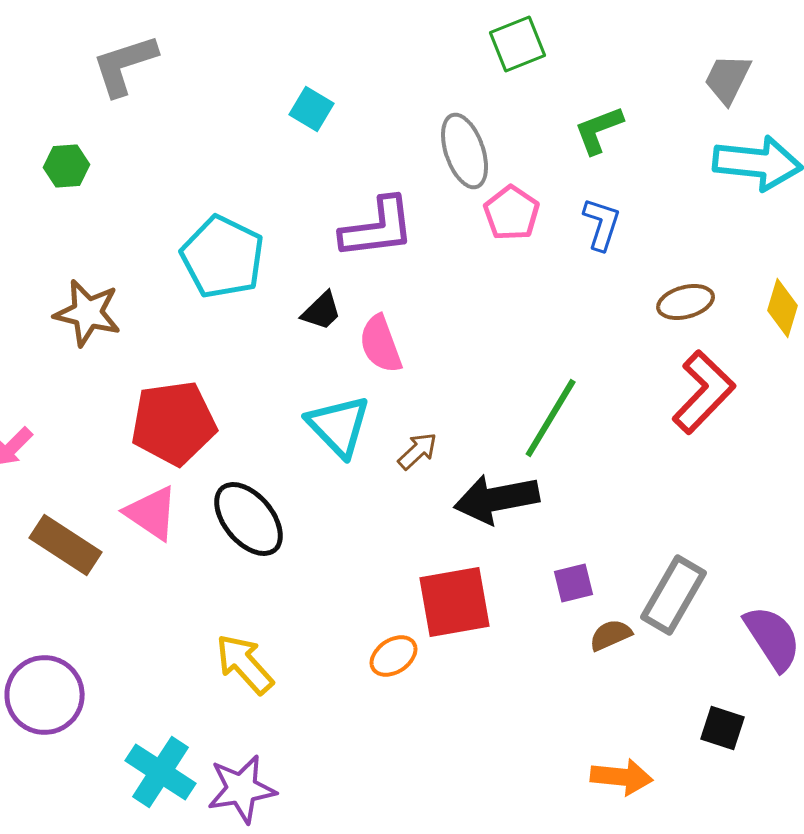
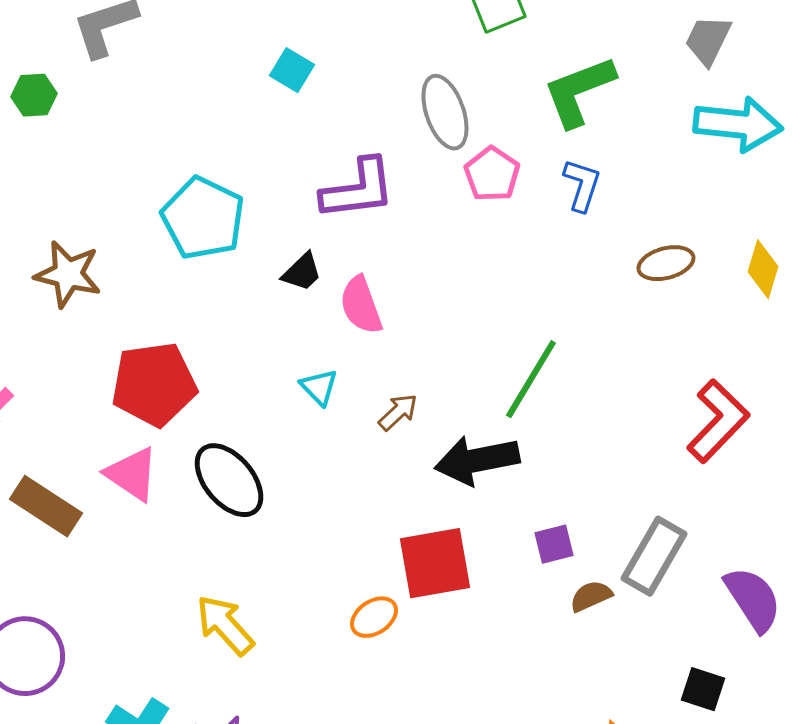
green L-shape: (599, 130) -> (579, 91), size x1.5
green hexagon: (67, 166) -> (34, 95), moved
red L-shape: (704, 392) -> (718, 421), moved
cyan triangle: (339, 426) -> (319, 387), size x0.6

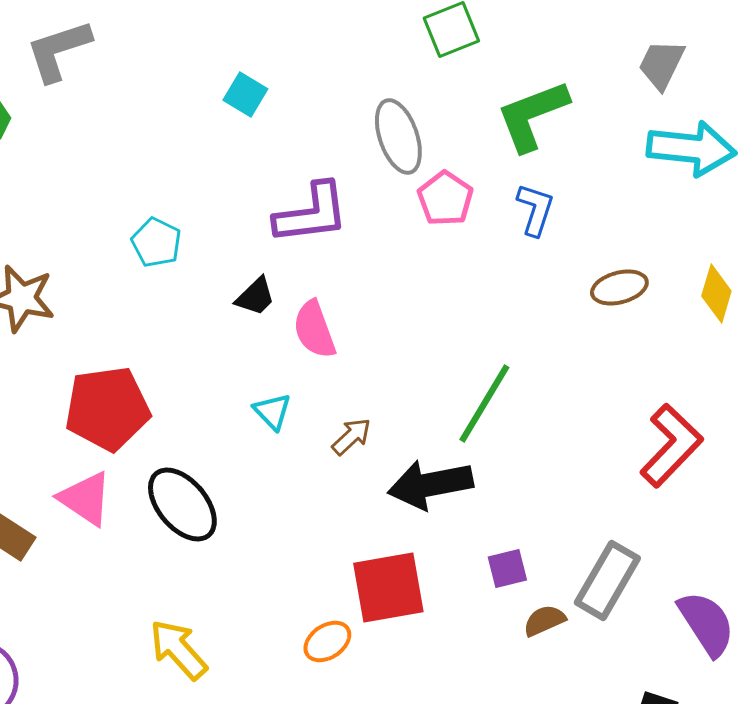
cyan pentagon: (203, 218) -> (156, 242), size x0.6

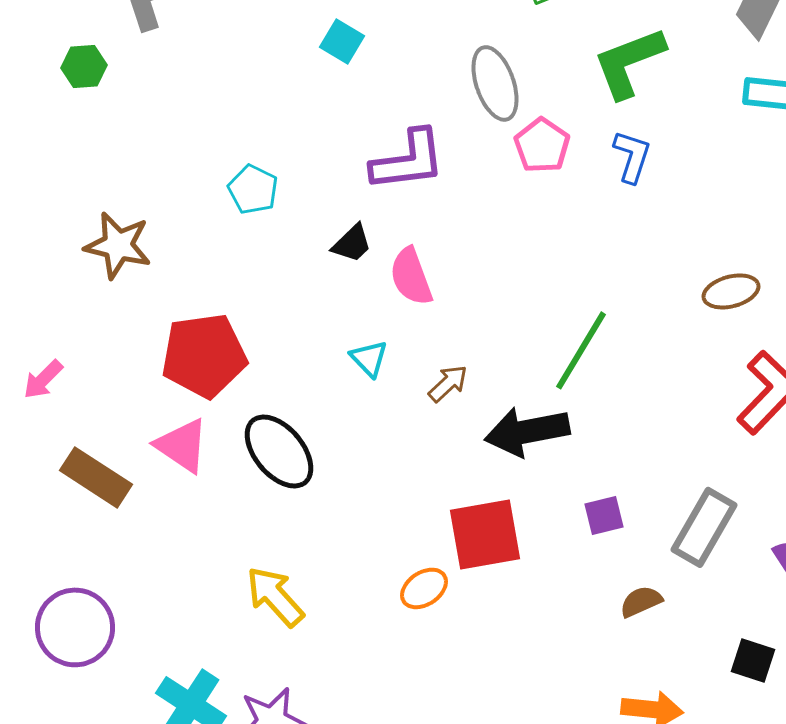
brown ellipse: (619, 287) -> (731, 291), moved
brown semicircle: (544, 620) -> (641, 601), moved

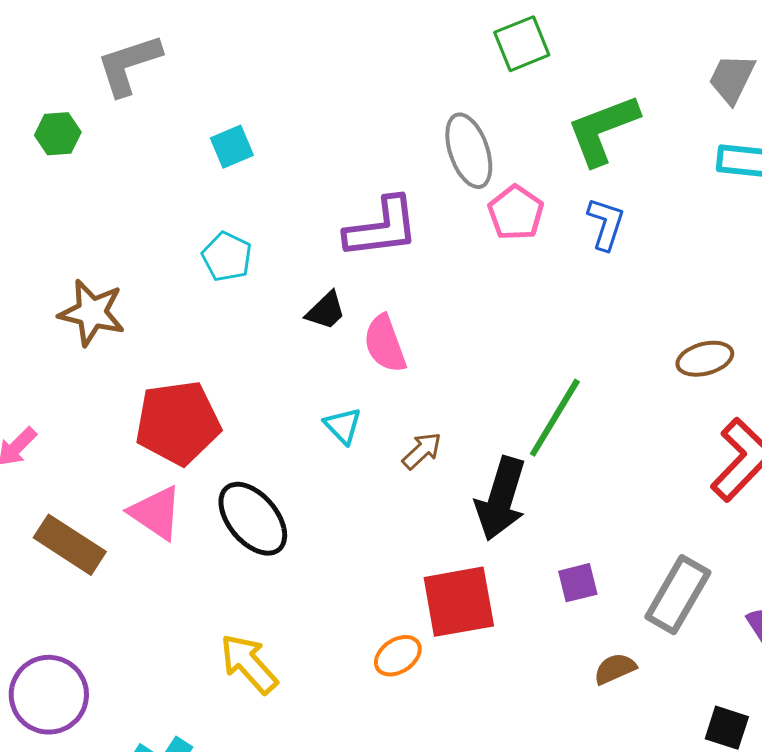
cyan square: (342, 41) -> (232, 147), moved, turned 36
black arrow: (527, 431) -> (501, 499), turned -62

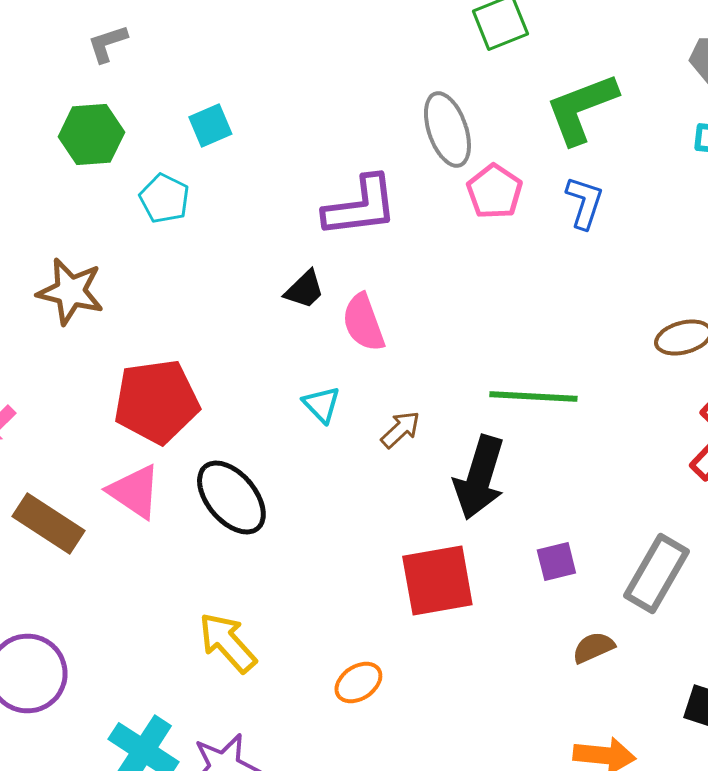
gray L-shape: (129, 65) -> (107, 44), size x0.6
green hexagon: (58, 134) -> (91, 134), moved, size x1.4
cyan pentagon: (227, 257) -> (164, 198), moved
green line: (555, 418) -> (533, 396), turned 62
orange ellipse: (398, 656) -> (358, 682), moved

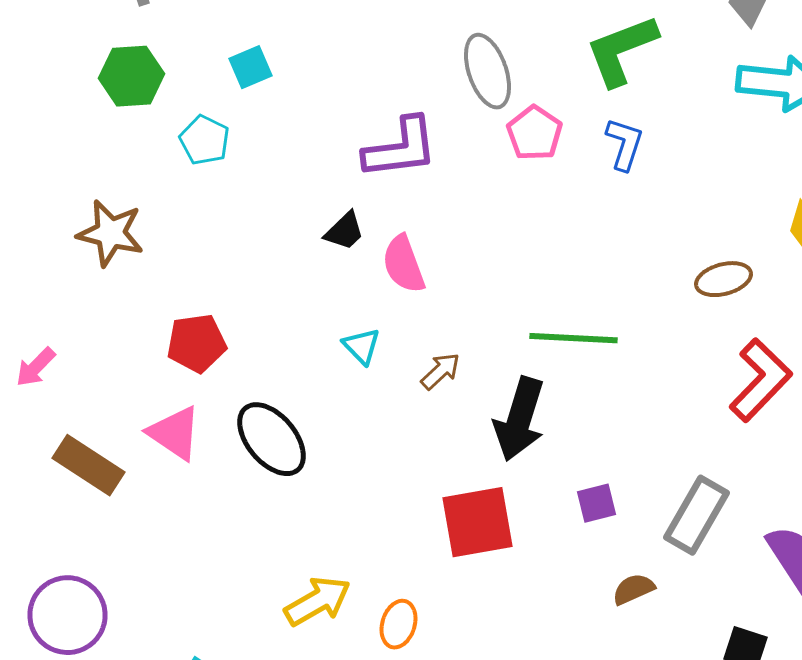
red pentagon: (156, 402) -> (196, 343), size x0.7
yellow arrow: (227, 642) -> (318, 601), moved, turned 102
orange ellipse: (358, 682) -> (398, 624), turned -39

